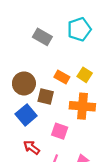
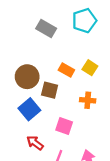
orange cross: (82, 106) -> (88, 100), size x0.6

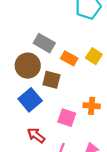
gray rectangle: (46, 28) -> (44, 43), moved
orange cross: (88, 100) -> (92, 106), moved

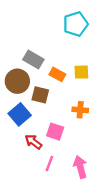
yellow square: (94, 56) -> (81, 72), turned -35
orange cross: (92, 106) -> (80, 110), moved
red arrow: (36, 135) -> (33, 142), moved

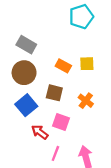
gray rectangle: (33, 59) -> (26, 45), moved
brown square: (40, 95) -> (54, 93), moved
orange cross: (80, 110) -> (86, 101), turned 32

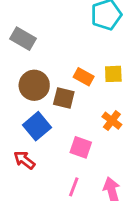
gray rectangle: (26, 45) -> (23, 39), moved
brown square: (54, 93) -> (64, 98), moved
red arrow: (40, 132) -> (24, 160), moved

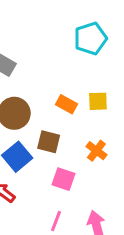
brown square: (64, 98) -> (49, 142), moved

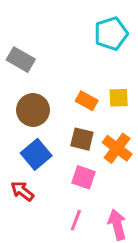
brown square: (49, 142) -> (82, 139), moved
orange cross: (96, 151) -> (117, 148), size x1.4

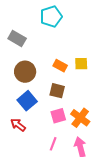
cyan pentagon: (111, 34) -> (51, 17), moved
orange cross: (117, 148) -> (80, 118), moved
pink square: (83, 177) -> (58, 116), turned -35

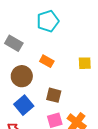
yellow square: (81, 64) -> (85, 63), moved
orange rectangle: (60, 66) -> (47, 61), moved

